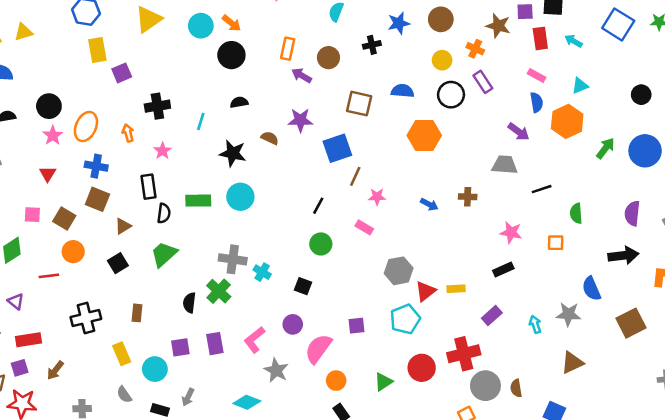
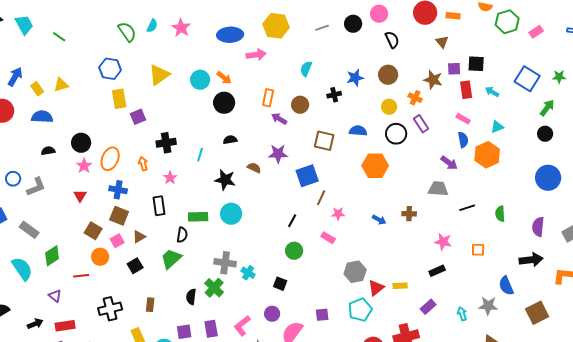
green arrow: (605, 148) -> (547, 108), moved
black semicircle: (164, 213) -> (182, 235), moved
green semicircle: (576, 213) -> (500, 214), moved
pink square: (32, 215) -> (117, 241), moved, turned -32

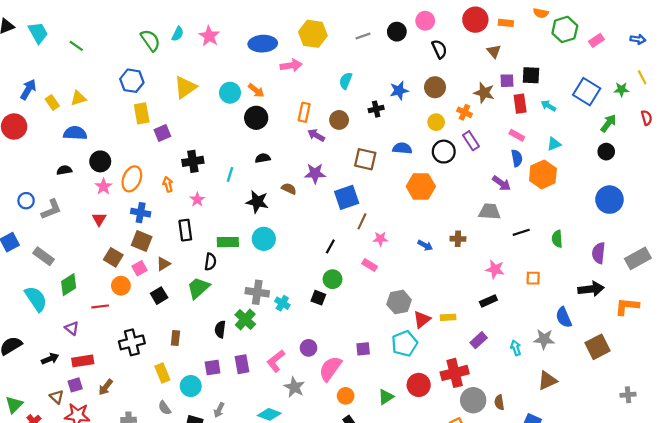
blue semicircle: (42, 117) -> (75, 133), moved
black square: (280, 284) -> (318, 298), moved

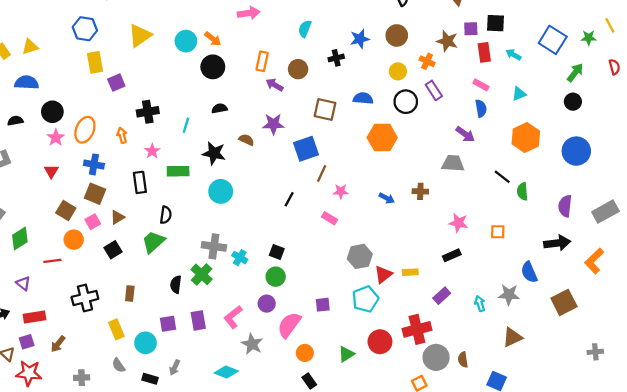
orange hexagon: (543, 174) -> (526, 138), moved
black line: (521, 232) -> (502, 177), moved, turned 56
green rectangle: (228, 242) -> (178, 171), moved
green circle: (332, 279) -> (276, 277), moved
orange L-shape: (627, 306) -> (594, 261), turned -50

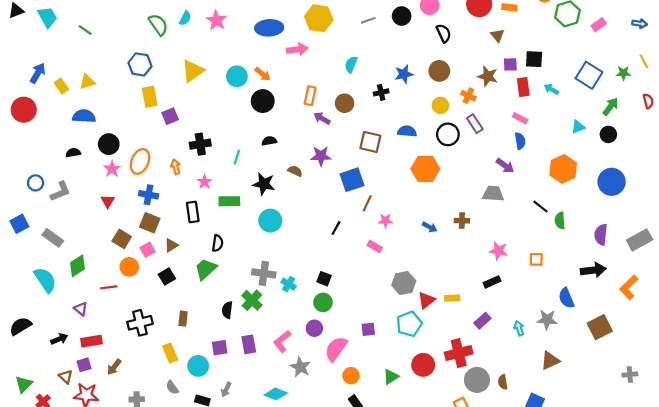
cyan triangle: (519, 94) -> (578, 127), moved

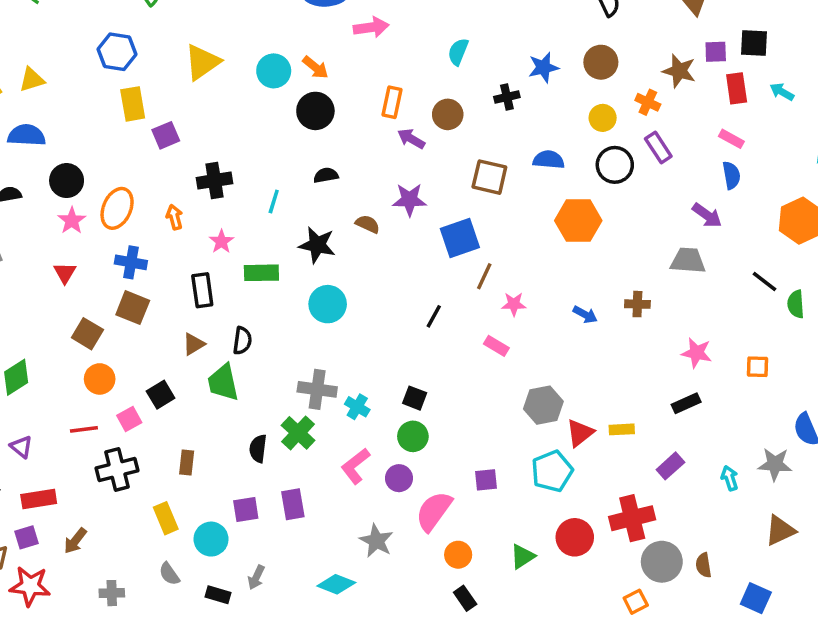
brown triangle: (171, 245) -> (194, 344), moved
pink square: (148, 250) -> (129, 419), moved
green trapezoid: (206, 269) -> (223, 382), turned -60
red line: (109, 287) -> (84, 429), moved
pink L-shape: (282, 341) -> (355, 466), moved

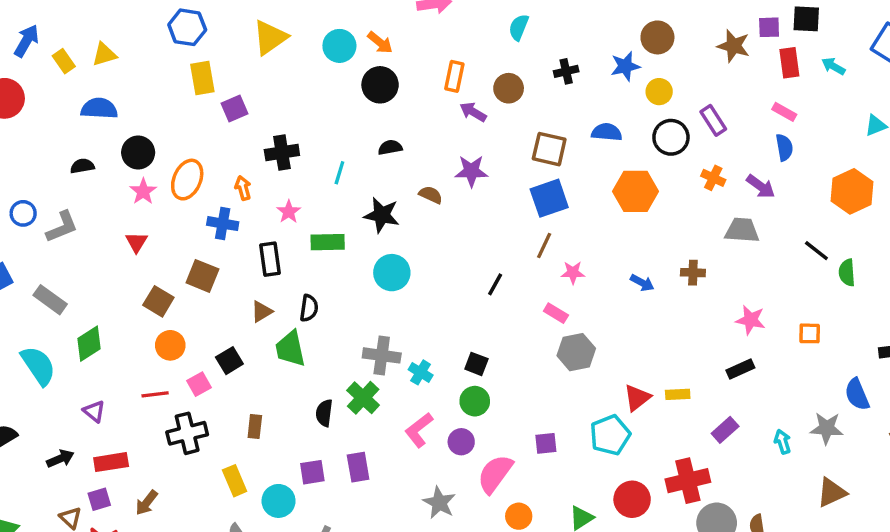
blue star: (543, 67) -> (625, 66), moved
orange cross: (648, 102) -> (713, 178), moved
blue square: (460, 238) -> (549, 198), moved
blue cross: (131, 262) -> (223, 224), moved
gray hexagon: (543, 405) -> (576, 352), moved

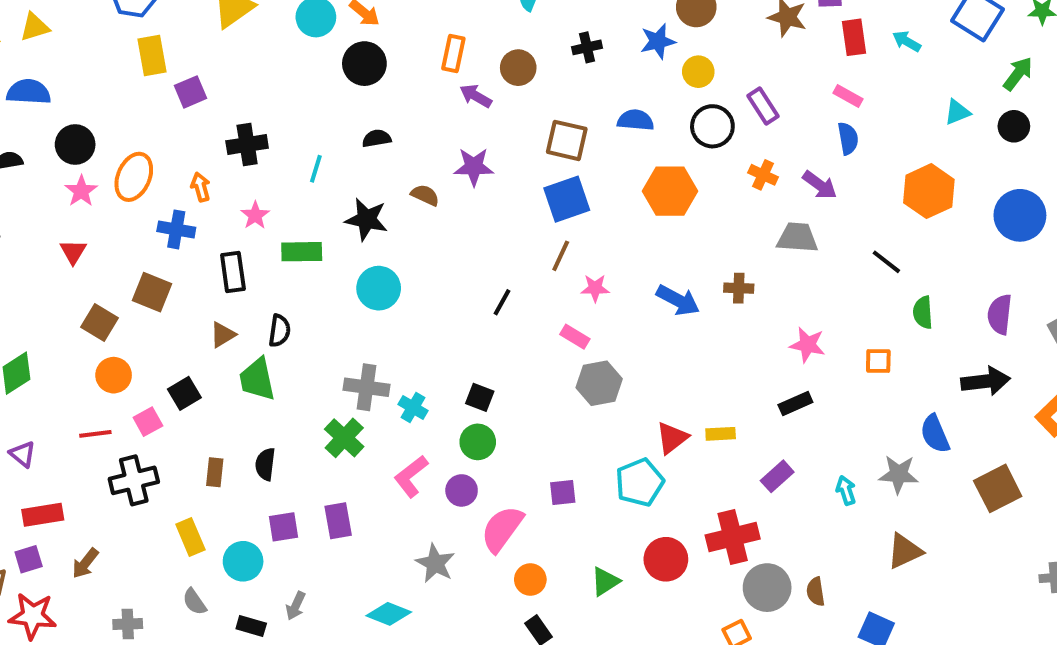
green semicircle: (847, 273) -> (923, 312), moved
blue arrow: (642, 283) -> (678, 300), size x1.5
black semicircle: (324, 413) -> (265, 464), moved

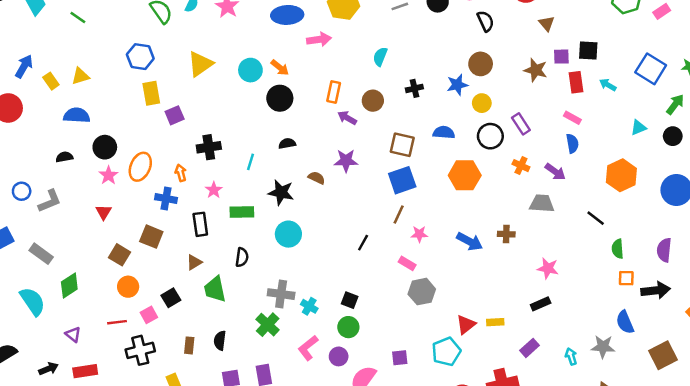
black semicircle: (279, 331) -> (242, 257), moved
orange square: (878, 361) -> (626, 278), moved

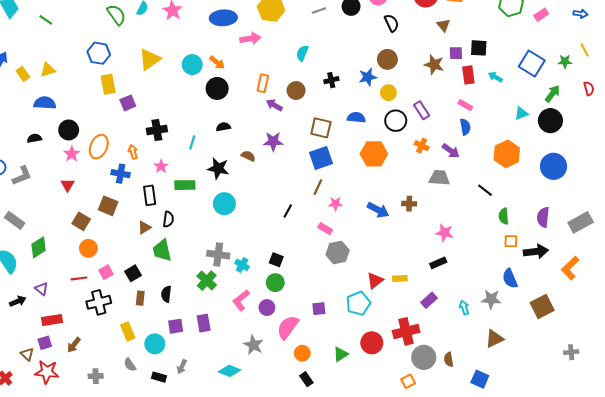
black circle: (673, 136) -> (550, 121), size x1.5
black semicircle: (242, 257) -> (168, 219), moved
black square: (171, 298) -> (133, 273), moved
black arrow: (48, 369) -> (18, 301), moved

